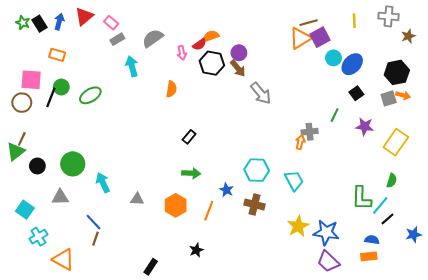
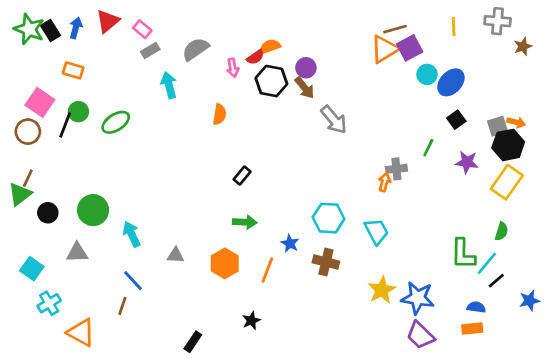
green star: (23, 23) -> (29, 29), size x1.6
black hexagon: (397, 72) -> (508, 145), moved
pink square: (31, 80) -> (40, 102), turned 30
blue line: (93, 222) -> (133, 281), moved

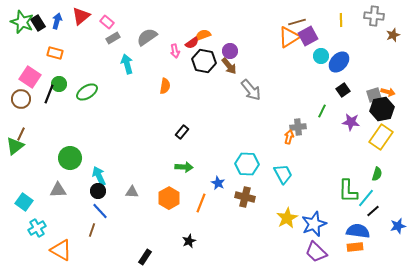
black circle: (48, 213) -> (98, 191), moved
blue star: (418, 298) -> (314, 224), turned -30
blue semicircle: (476, 307) -> (358, 231), size x1.6

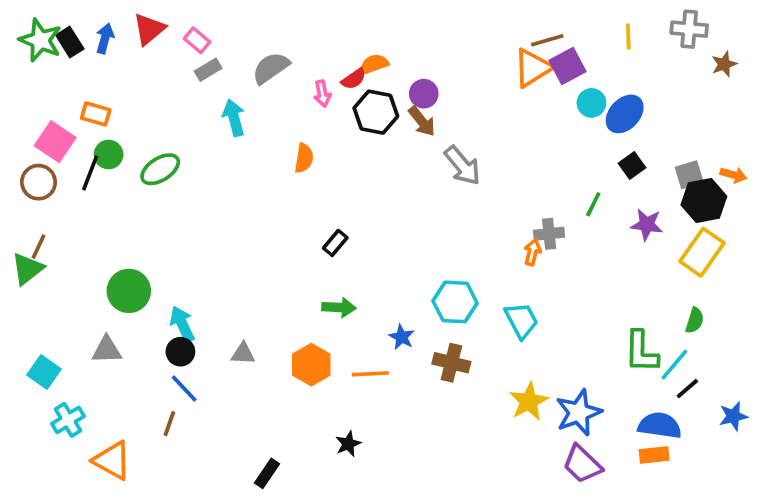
orange rectangle: (55, 53) -> (96, 114), moved
orange arrow: (388, 92) -> (733, 175), moved
orange line: (201, 203) -> (370, 374), turned 66

